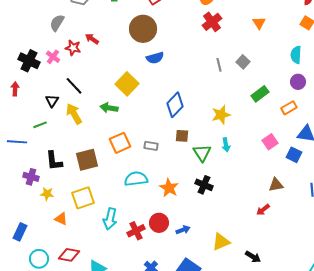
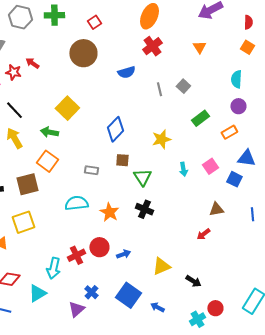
blue semicircle: (155, 58) -> (126, 72), moved
orange square: (120, 143) -> (47, 161), moved, turned -30
cyan arrow: (226, 145) -> (183, 169), moved
cyan arrow: (110, 219) -> (53, 268), moved

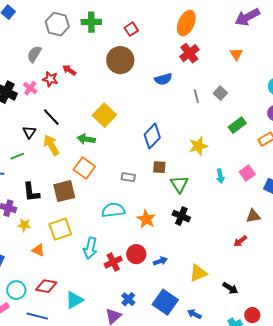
cyan arrow: (53, 268) -> (90, 248), moved

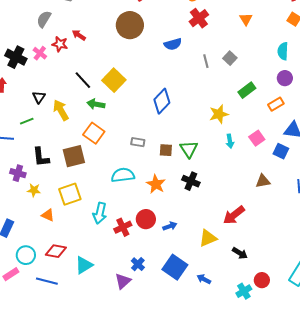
black line: (51, 117) -> (83, 80), moved
yellow star: (198, 146) -> (219, 114), moved
brown square: (159, 167) -> (166, 150), moved
red arrow: (240, 241) -> (234, 215), moved, size x1.6

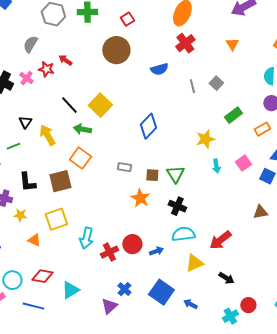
cyan semicircle: (123, 175) -> (183, 234), moved
brown triangle: (263, 181) -> (260, 212), moved
orange star: (156, 184) -> (140, 198), moved

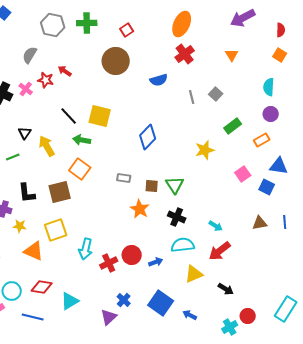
yellow square: (100, 105) -> (100, 116), turned -30
cyan arrow: (216, 166) -> (216, 226), moved, turned -48
orange triangle: (34, 240) -> (34, 251), size x1.5

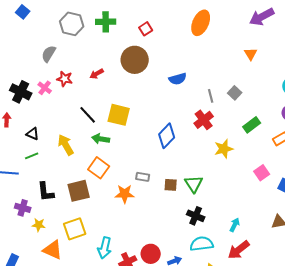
red cross: (185, 54) -> (204, 120), moved
red arrow: (65, 71) -> (97, 74), moved, turned -64
black triangle: (25, 133) -> (33, 134), moved, turned -40
orange star: (140, 209) -> (125, 194), moved, turned -30
cyan arrow: (216, 226) -> (235, 225), turned -96

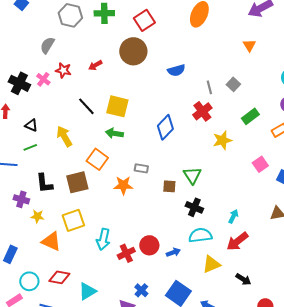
red square: (146, 29) -> (144, 20), size x1.5
green arrow: (101, 139) -> (114, 133), moved
brown square: (171, 185) -> (169, 186), moved

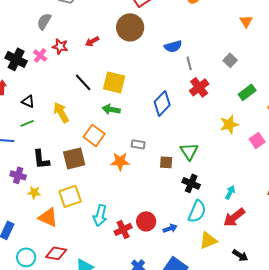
gray line: (209, 87) -> (189, 63), moved
yellow star: (222, 140) -> (229, 124), moved
cyan semicircle: (200, 235) -> (197, 211), turned 120

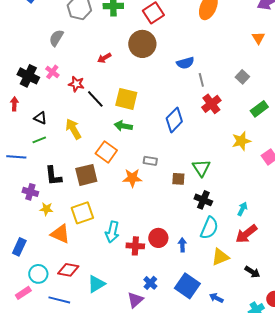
red star: (60, 46) -> (76, 84), moved
blue arrow: (170, 228) -> (182, 245), turned -72
red cross: (123, 229) -> (135, 246), turned 30

